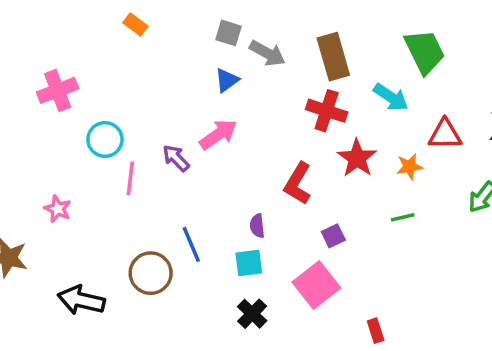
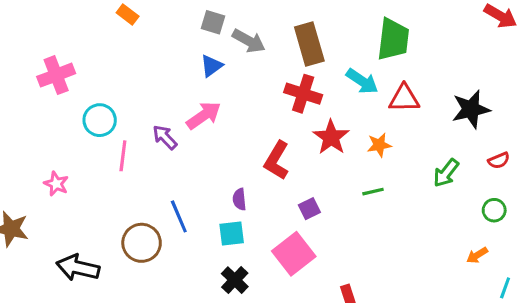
green trapezoid: (425, 52) -> (393, 39), turned 33
red triangle: (445, 134) -> (404, 98), moved

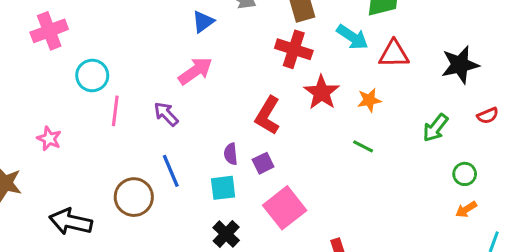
purple arrow: (165, 137) -> (166, 114), moved
green line: (373, 192) -> (363, 146), turned 40
purple square: (309, 209) -> (263, 163), moved
green circle: (494, 210) -> (465, 174), moved

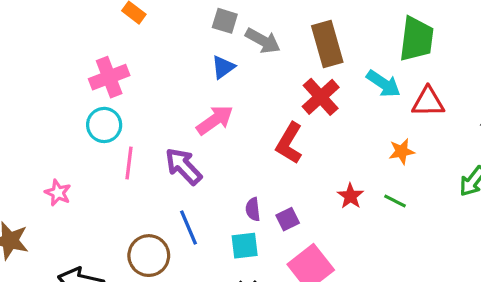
pink cross: (49, 31) -> (109, 77), moved
red cross: (294, 49) -> (321, 97), turned 30
red star: (322, 92) -> (350, 196), moved, size x0.7
purple arrow: (166, 114) -> (183, 166), size x1.4
red L-shape: (268, 116) -> (289, 143), moved

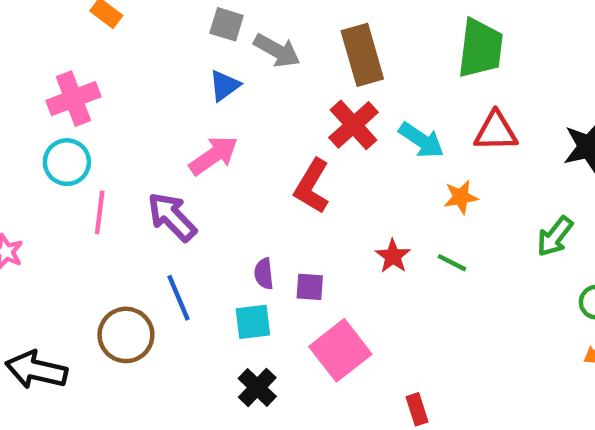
cyan arrow: (383, 84) -> (421, 140), moved
purple square: (288, 219) -> (310, 287), turned 30

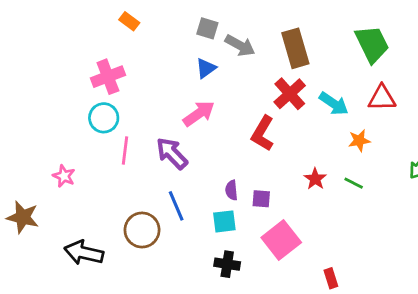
green trapezoid: (480, 48) -> (372, 44), turned -33
black cross: (257, 387) -> (227, 264), turned -35

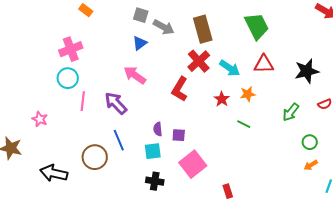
pink arrow: (199, 114) -> (135, 75), turned -110
red star: (315, 179) -> (222, 99), moved

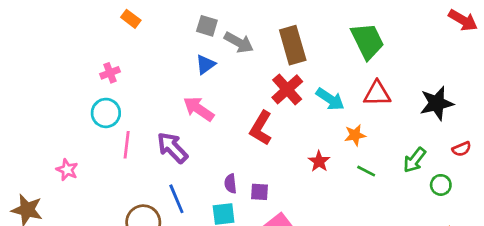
pink cross: (71, 49) -> (110, 73), size x0.6
red star: (222, 99) -> (319, 161), moved
green line: (244, 124) -> (366, 171), moved
green circle: (310, 142) -> (441, 185), moved

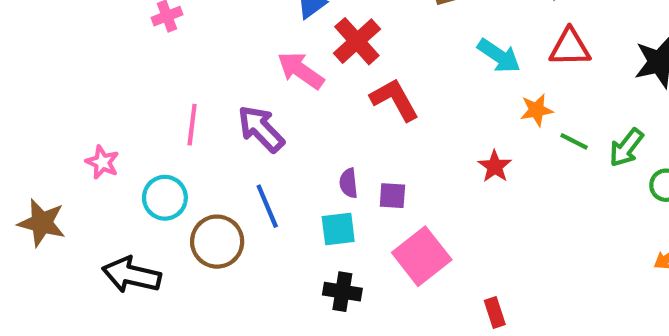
red cross: (287, 89) -> (357, 41), moved
cyan circle: (106, 113) -> (165, 198), moved
red L-shape: (261, 128) -> (395, 100), turned 120
red star: (319, 161) -> (495, 166), moved
green line: (366, 171) -> (574, 141), moved

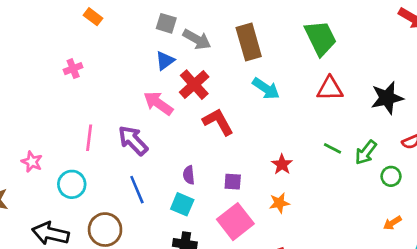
cyan arrow: (499, 56) -> (266, 89), moved
orange star: (536, 110) -> (279, 203), moved
purple square: (392, 196) -> (233, 182), moved
cyan square: (338, 229) -> (182, 204), turned 30
brown circle: (217, 242) -> (105, 230), moved

